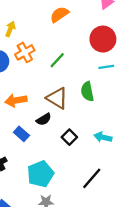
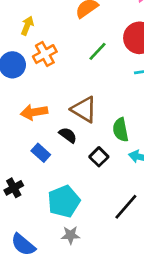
green line: (57, 60) -> (98, 51), moved
green semicircle: (87, 91) -> (121, 130), moved
black semicircle: (44, 119) -> (68, 135), turned -112

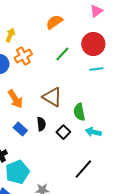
orange arrow: (34, 112) -> (15, 99), turned -114
black semicircle: (68, 135) -> (41, 124), moved, turned 48
cyan pentagon: (64, 201) -> (17, 172), moved

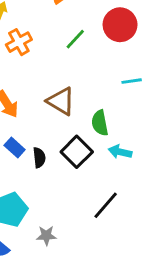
cyan line: (96, 69) -> (132, 81), moved
black semicircle: (41, 124) -> (39, 158), moved
black square: (63, 132) -> (77, 152), size x1.5

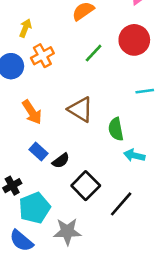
black square: (77, 152) -> (86, 186), moved
black semicircle: (39, 158) -> (61, 161), turned 60
gray star: (46, 236) -> (67, 232), size x1.5

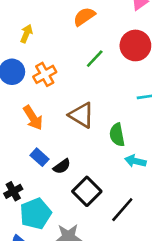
orange cross: (42, 56) -> (45, 74), moved

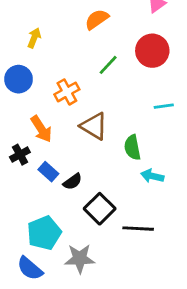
orange cross: (45, 74) -> (67, 92), moved
black cross: (13, 191) -> (20, 155), moved
black line: (122, 210) -> (138, 229), turned 52

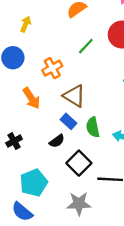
green semicircle: (132, 147) -> (93, 127), moved
black cross: (20, 155) -> (14, 141), moved
blue rectangle: (48, 172) -> (68, 121), moved
gray star: (80, 258) -> (79, 204), moved

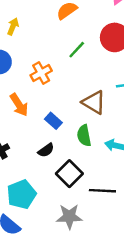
brown triangle: (74, 96) -> (94, 102), moved
blue rectangle: (68, 121) -> (53, 121), moved

